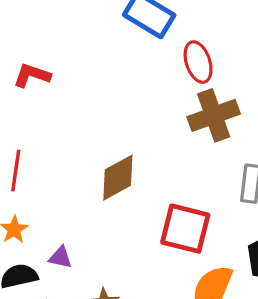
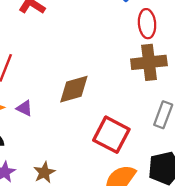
purple triangle: (60, 257) -> (24, 108), moved

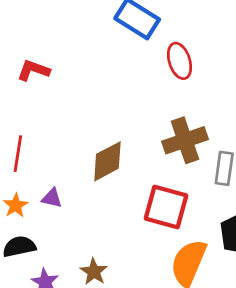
brown cross: (149, 62) -> (185, 140), moved

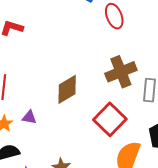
red square: (166, 207) -> (110, 119), turned 32

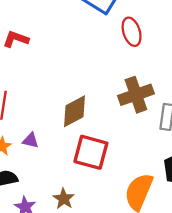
red square: (110, 119) -> (91, 152), moved, turned -32

